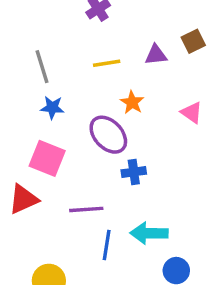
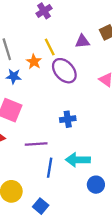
yellow line: (107, 63) -> (50, 47), turned 72
orange star: (132, 102) -> (34, 62), moved
purple ellipse: (108, 135) -> (64, 71), moved

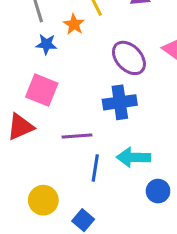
purple ellipse: (64, 71) -> (129, 58), moved
blue cross: (68, 119) -> (120, 102), size x1.5

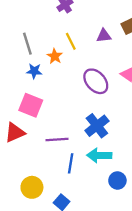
blue cross: (120, 102) -> (97, 126), moved, turned -30

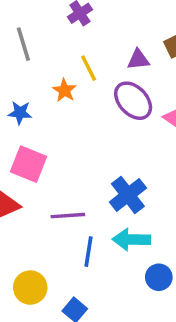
gray line: (27, 44) -> (23, 44), moved
blue star: (34, 71) -> (20, 113), moved
purple ellipse: (96, 81) -> (133, 101), moved

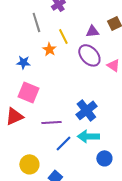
gray line: (23, 44) -> (36, 22), moved
blue line: (89, 252) -> (63, 143), turned 36

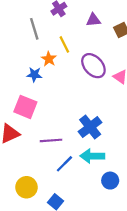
purple triangle: (92, 31) -> (93, 20), moved
blue star: (23, 62) -> (34, 75), moved

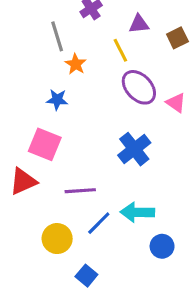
yellow line: (64, 44) -> (120, 50), moved
orange star: (49, 59) -> (76, 64), moved
blue cross: (90, 127) -> (134, 149), moved
yellow circle: (26, 187) -> (57, 239), moved

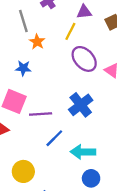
yellow line: (120, 50) -> (70, 31), turned 54
purple line: (80, 191) -> (41, 114), moved
blue line: (99, 223) -> (54, 138), moved
blue circle: (162, 246) -> (91, 178), moved

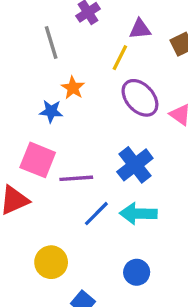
orange star: (37, 42) -> (73, 88), moved
cyan arrow: (83, 152) -> (138, 214), moved
blue circle: (91, 178) -> (137, 272), moved

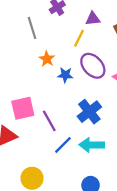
blue star: (51, 111) -> (65, 75), moved
pink square: (38, 160) -> (23, 108), turned -35
purple line: (76, 178) -> (49, 121), turned 65

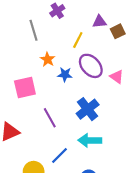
purple triangle: (93, 19) -> (99, 22), moved
pink square: (23, 108) -> (25, 87), moved
blue line: (63, 145) -> (59, 156), moved

